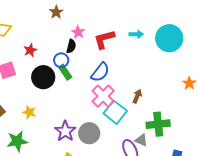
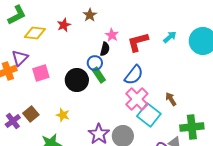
cyan arrow: (136, 34) -> (170, 37), turned -40
red star: (30, 50) -> (64, 25), moved
brown arrow: (137, 96) -> (171, 99), turned -56

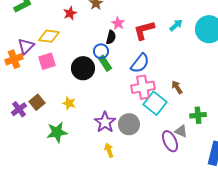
yellow diamond: (35, 33) -> (49, 36), moved
pink cross: (137, 99) -> (143, 87), turned 35
green cross: (192, 127) -> (198, 115), size x0.7

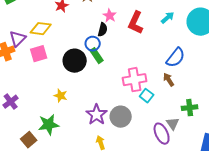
red L-shape: (144, 30) -> (136, 23), turned -50
blue semicircle: (140, 63) -> (176, 58), moved
brown square: (37, 102) -> (29, 140), moved
cyan square: (155, 103) -> (147, 96), size x0.6
gray triangle: (181, 131) -> (173, 124), turned 32

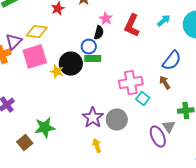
pink square: (39, 54) -> (35, 57), size x1.4
green rectangle: (97, 56) -> (93, 59), turned -56
yellow star: (61, 96) -> (57, 72), moved

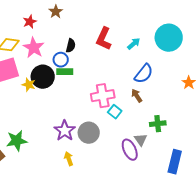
pink star: (106, 19) -> (34, 48), moved, size x1.5
cyan arrow: (164, 21) -> (134, 44), moved

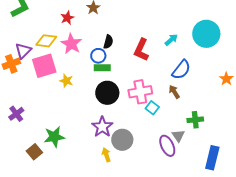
red L-shape: (104, 39) -> (141, 50), moved
black circle: (43, 77) -> (107, 93), moved
gray circle: (89, 133) -> (122, 140), moved

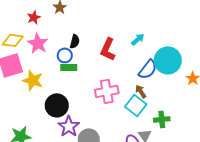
cyan circle: (206, 34) -> (168, 60), moved
yellow star: (66, 81) -> (33, 80), size x1.5
black circle: (107, 93) -> (57, 105), moved
cyan square: (152, 108) -> (136, 105), moved, size x1.5

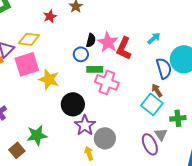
pink star: (38, 43) -> (108, 42), moved
green rectangle: (69, 67) -> (95, 69), moved
blue semicircle: (148, 69) -> (164, 68), turned -55
pink cross: (107, 91) -> (107, 82), moved, turned 30

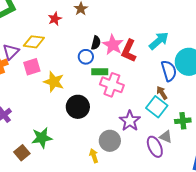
cyan arrow: (154, 38) -> (159, 41), size x1.5
pink square: (27, 64) -> (32, 67), size x0.7
purple star: (85, 125) -> (130, 121), moved
gray triangle: (161, 134) -> (166, 137), turned -32

